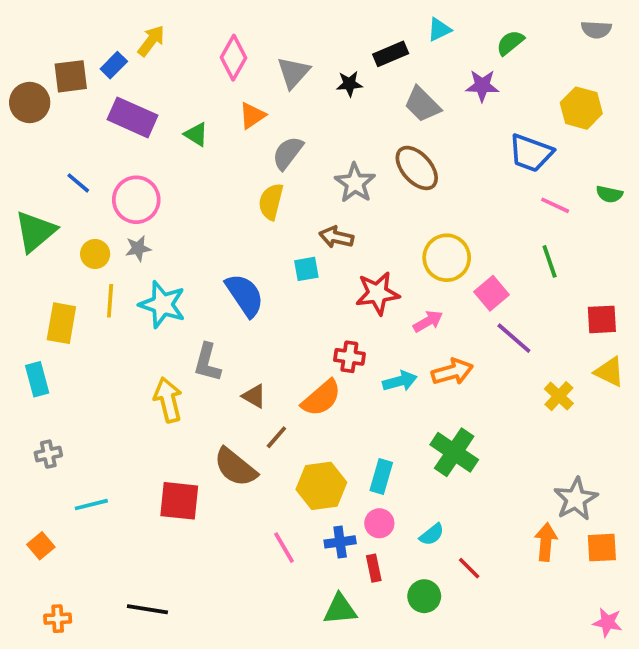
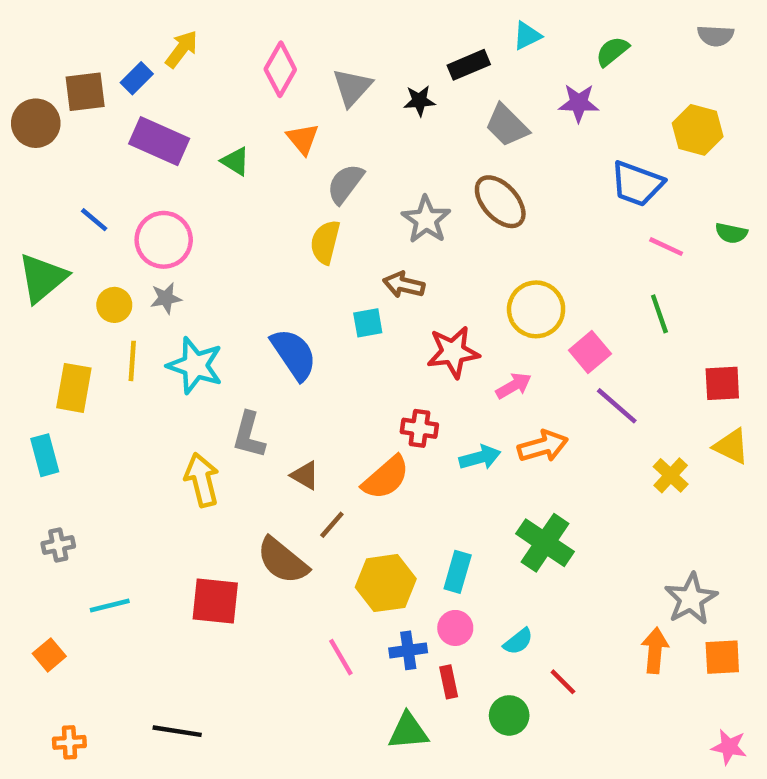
orange triangle: (252, 116) -> (303, 139), turned -36

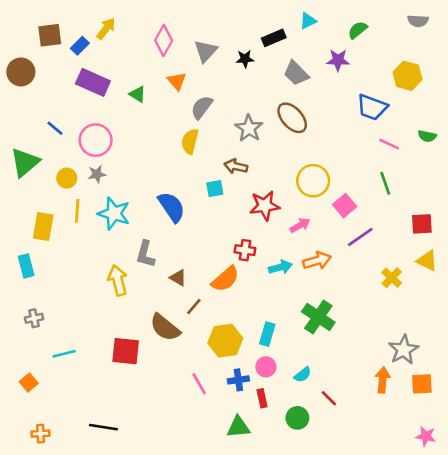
brown square: (85, 92) -> (50, 35), moved
purple line: (617, 406) -> (360, 237), turned -76

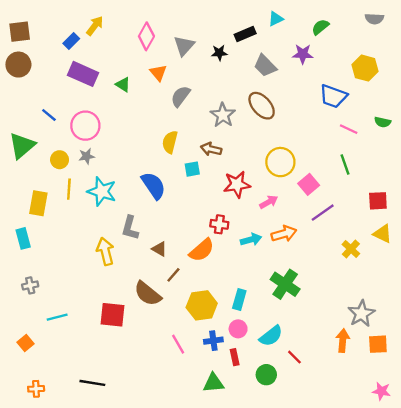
brown square: (50, 35) -> (20, 32), moved
yellow semicircle: (190, 141) -> (170, 142), moved
cyan semicircle: (303, 375) -> (271, 336), size x1.5

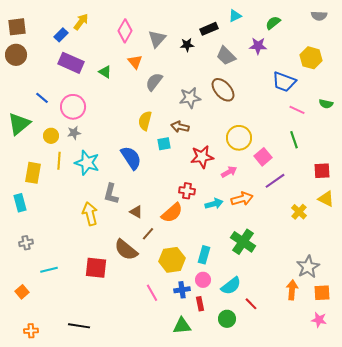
gray star: (223, 115) -> (190, 98), turned 30
pink star: (381, 391) -> (319, 320), moved

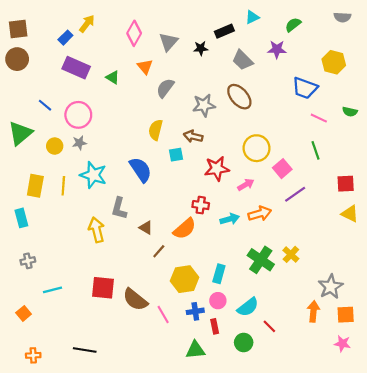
yellow line: (59, 161) -> (63, 186), moved
yellow cross: (299, 212) -> (291, 254), moved
brown semicircle: (126, 250) -> (135, 300), moved

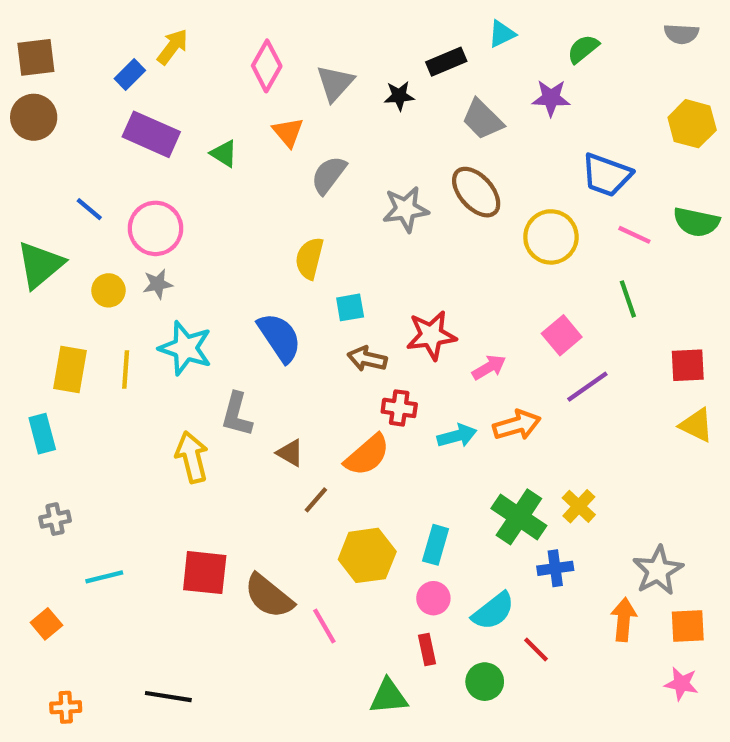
yellow hexagon: (334, 62) -> (692, 124), moved
green semicircle: (350, 112) -> (696, 222), size x1.5
brown arrow: (193, 136) -> (367, 359), moved
yellow circle: (257, 148) -> (551, 237), moved
blue cross: (195, 311) -> (555, 568), moved

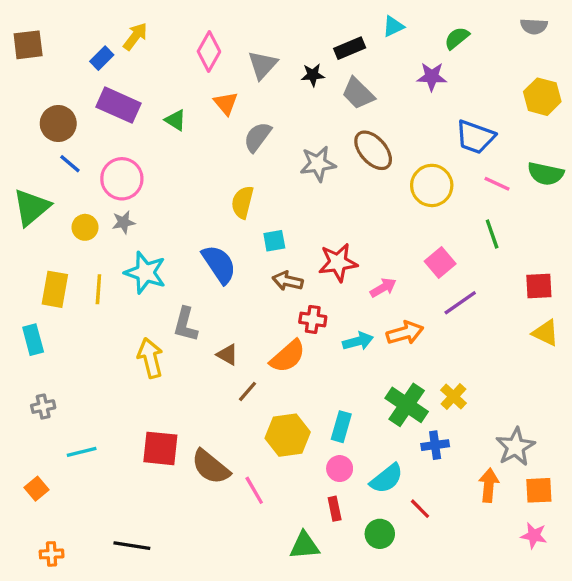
brown circle: (34, 117) -> (58, 123), moved
gray trapezoid: (483, 119) -> (358, 93), moved

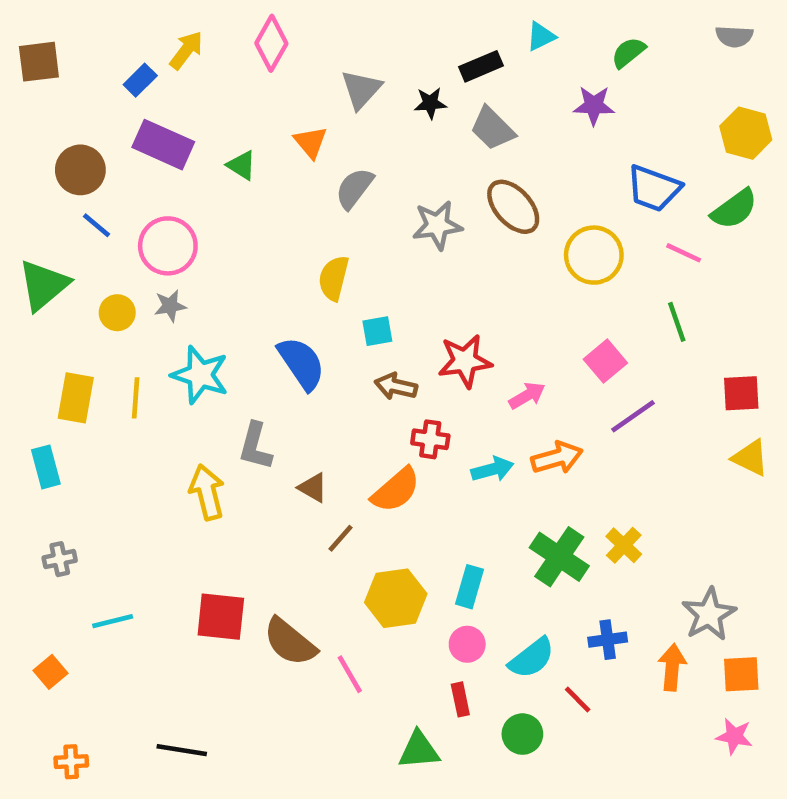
pink diamond: (209, 51) -> (271, 43), moved
green semicircle: (546, 174) -> (734, 209), moved, turned -48
blue cross: (435, 445) -> (608, 640), moved

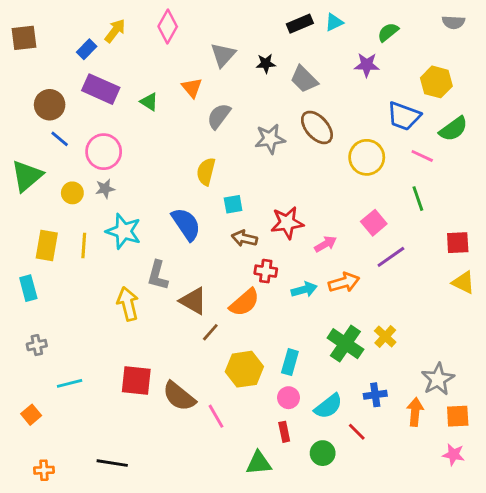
black rectangle: (481, 66) -> (300, 24), moved
yellow hexagon: (746, 133) -> (436, 82), moved
brown triangle: (313, 488) -> (193, 301), size x1.5

